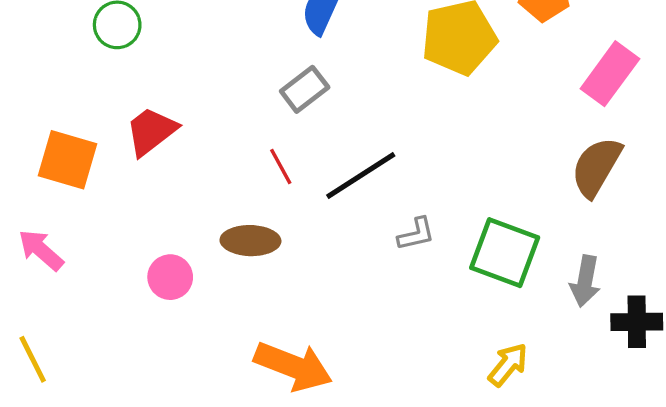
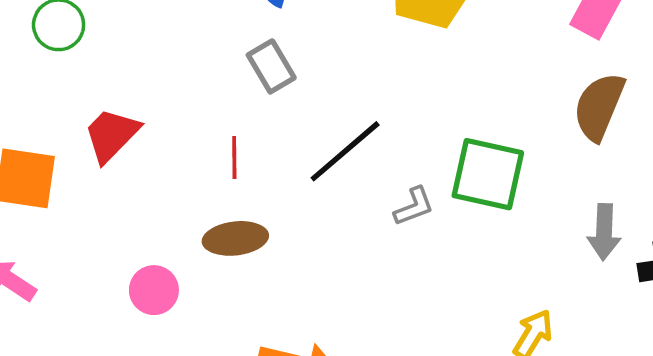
gray rectangle: (305, 89) -> (271, 66), turned -75
red line: (281, 166) -> (234, 157), moved, turned 36
green square: (505, 253) -> (488, 174), moved

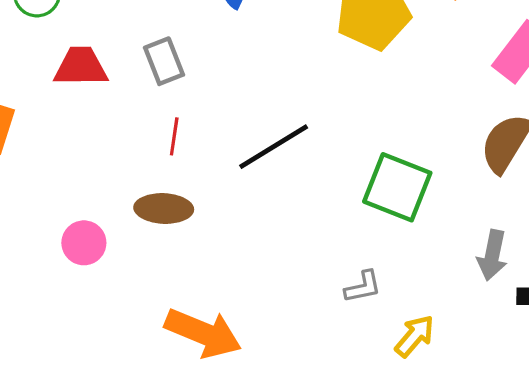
gray rectangle: (271, 66) -> (164, 61), moved
red trapezoid: (111, 135) -> (81, 67), moved, turned 36
gray L-shape: (414, 206) -> (363, 287), moved

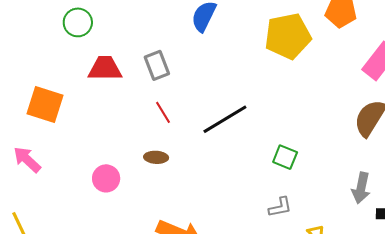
red line: (174, 136) -> (163, 112), turned -40
green square: (397, 187) -> (285, 157), moved, size x0.6
brown ellipse: (164, 208) -> (156, 157), size x0.7

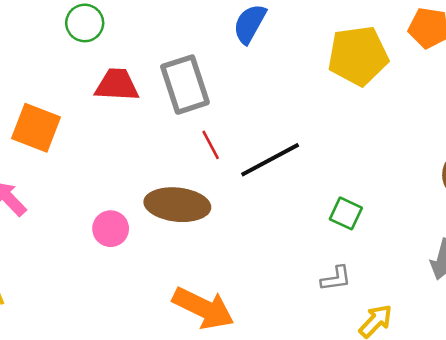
gray rectangle: (157, 65) -> (185, 85), size x1.5
red line: (163, 112) -> (211, 145), moved
brown ellipse: (156, 157) -> (177, 205), size x2.0

